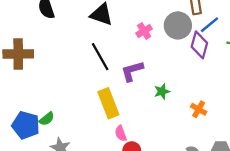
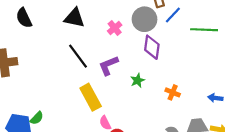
purple diamond: (199, 45) -> (152, 47), moved

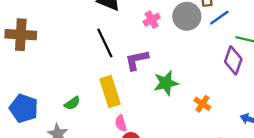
purple diamond: (152, 47) -> (233, 60), moved
green star: (138, 80) -> (166, 83), size x1.5
green semicircle: (37, 118) -> (72, 103), moved

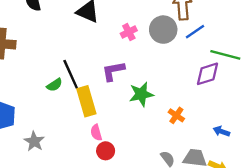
black line: (105, 43) -> (71, 74), moved
purple diamond: (233, 60) -> (207, 74), turned 52
green semicircle: (72, 103) -> (54, 85), moved

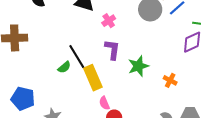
pink cross: (129, 32) -> (109, 21), moved
purple L-shape: (113, 71) -> (112, 50), turned 115

